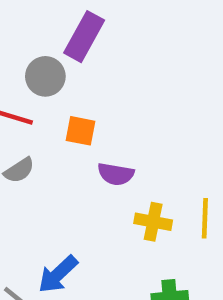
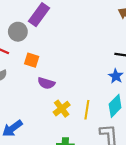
yellow cross: (153, 222) -> (62, 109), turned 35

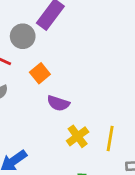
orange square: (32, 60) -> (40, 73), turned 32

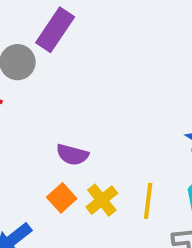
orange square: (40, 73) -> (62, 198), moved

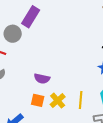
orange square: (62, 198) -> (38, 100), turned -32

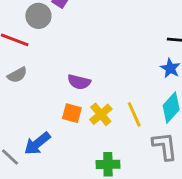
yellow line: (81, 100) -> (134, 114), turned -30

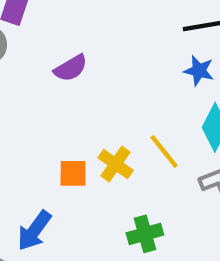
purple semicircle: (79, 82) -> (71, 68), moved, turned -30

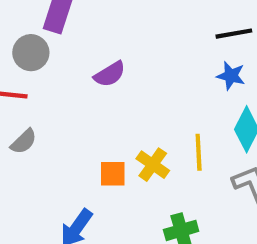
yellow line: (164, 151) -> (199, 152), turned 36

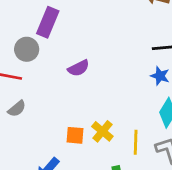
yellow line: (199, 152) -> (136, 142), moved

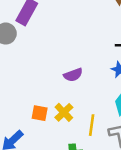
purple semicircle: (79, 68) -> (73, 75), moved

